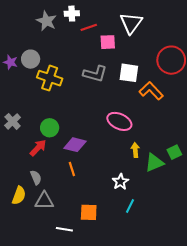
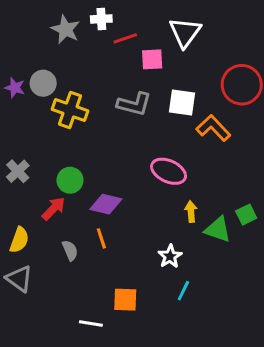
green triangle: (154, 163) -> (218, 229), turned 42
gray semicircle: (36, 177) -> (70, 250), moved
yellow semicircle: (19, 195) -> (19, 240), moved
gray triangle: (44, 201) -> (19, 279), moved, turned 36

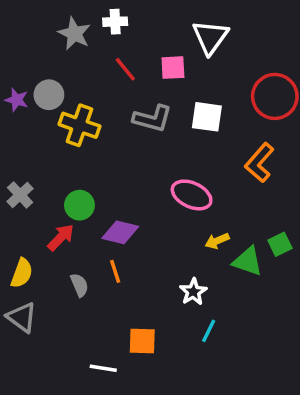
red line: (125, 38) -> (125, 69), moved, turned 70
orange L-shape: (213, 128) -> (260, 163), moved, turned -96
yellow arrow: (191, 212) -> (217, 241), turned -108

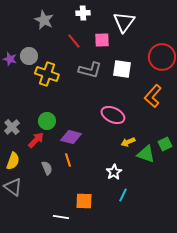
white cross: (115, 22) -> (83, 13), moved
gray cross: (20, 195) -> (12, 127), moved

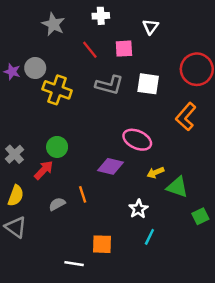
white triangle: (124, 22) -> (151, 27), size x0.6
purple diamond: (71, 137) -> (111, 166), moved
green square: (165, 144) -> (200, 216), moved
gray semicircle: (47, 168) -> (57, 204), turned -96

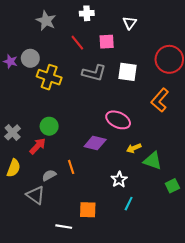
gray triangle: (16, 227) -> (36, 195), moved

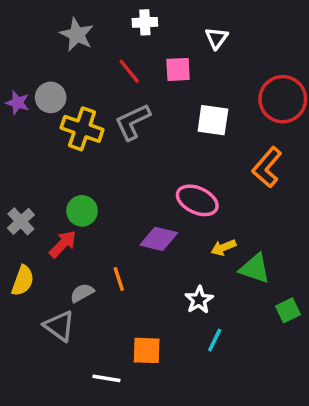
gray L-shape: (94, 73) -> (133, 122), moved, turned 140

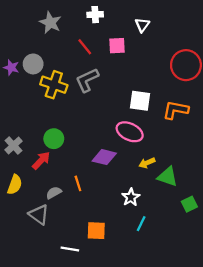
white square: (213, 120) -> (140, 101), moved
orange L-shape: (267, 167) -> (176, 110), turned 60

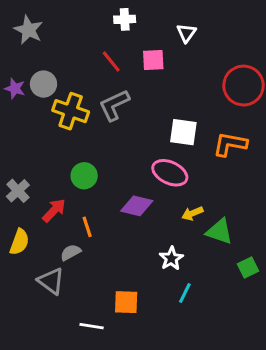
gray star: (50, 23) -> (28, 30), moved
green circle: (54, 139) -> (84, 176), moved
orange line: (78, 183) -> (87, 227), moved

